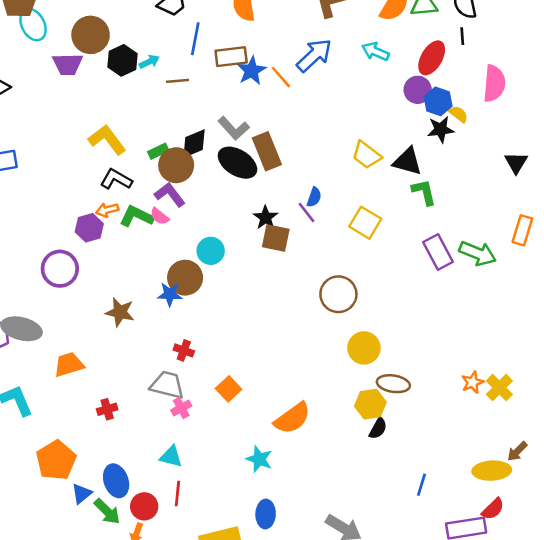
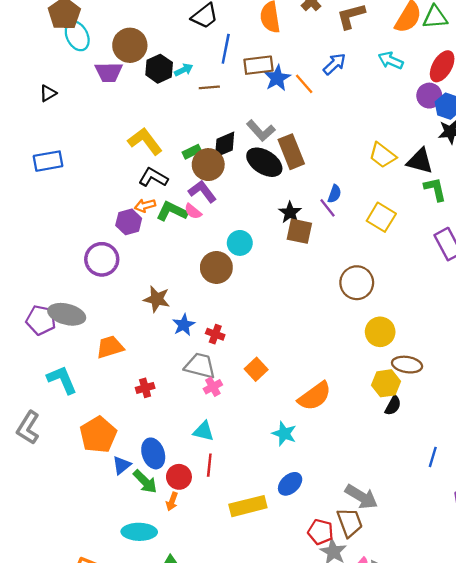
blue arrow: (314, 55) -> (335, 64), size x0.7
blue star: (170, 294) -> (184, 325), moved, turned -30
blue ellipse: (266, 514) -> (290, 484), turned 45

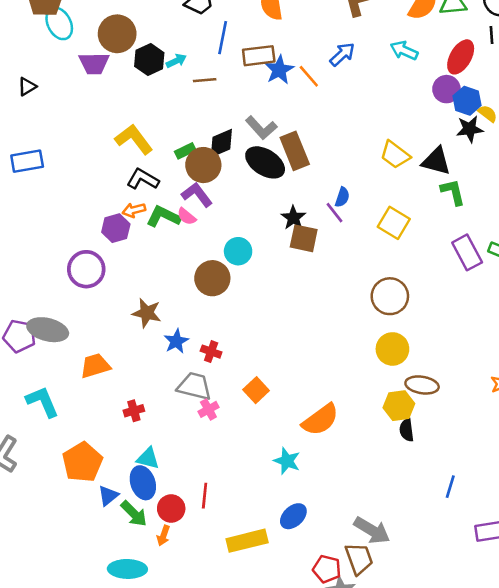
brown circle: (357, 283) -> (390, 296), moved
black semicircle: (393, 406) -> (407, 430), turned 144
cyan triangle: (204, 431) -> (148, 458), moved

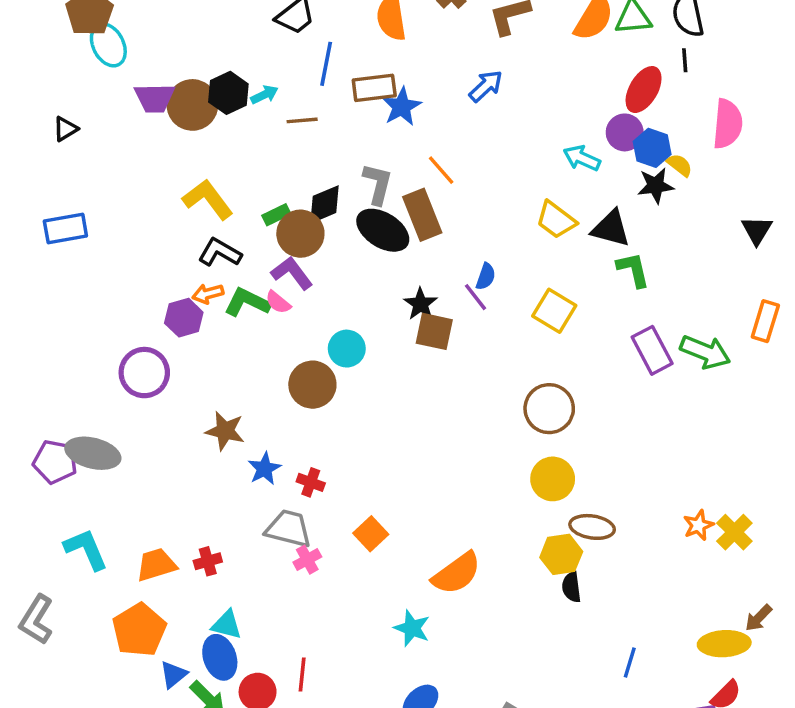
brown circle: (117, 34) -> (192, 105), moved
cyan arrow: (404, 51) -> (582, 158), moved
orange line: (309, 76) -> (441, 170), moved
gray L-shape: (261, 128) -> (378, 184), turned -124
orange trapezoid: (95, 366) -> (156, 565), moved

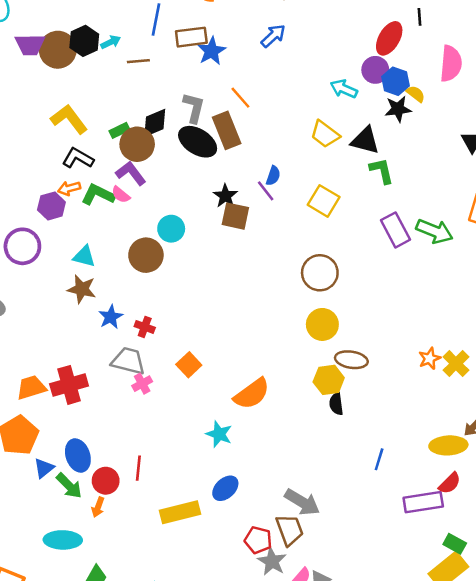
red cross: (208, 561) -> (69, 385), size x1.8
cyan triangle: (227, 625) -> (84, 256), moved

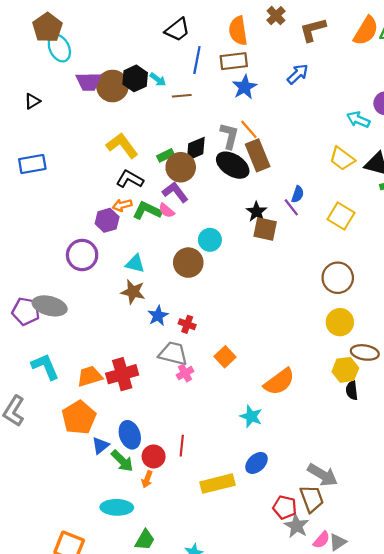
brown rectangle: (191, 37) -> (234, 61), moved
cyan arrow: (111, 42) -> (158, 80), turned 63
orange line: (240, 98) -> (249, 129), moved

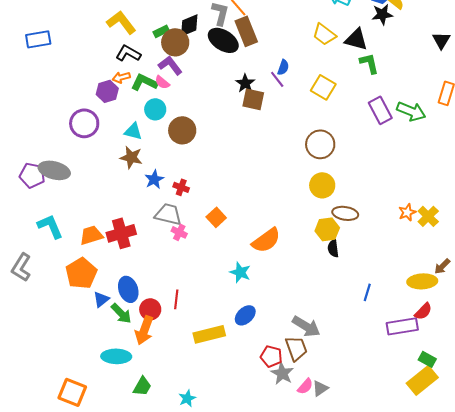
cyan circle: (210, 240) -> (155, 109), moved
pink cross: (185, 373) -> (179, 232), turned -35
orange arrow: (147, 479) -> (144, 330), size x1.8

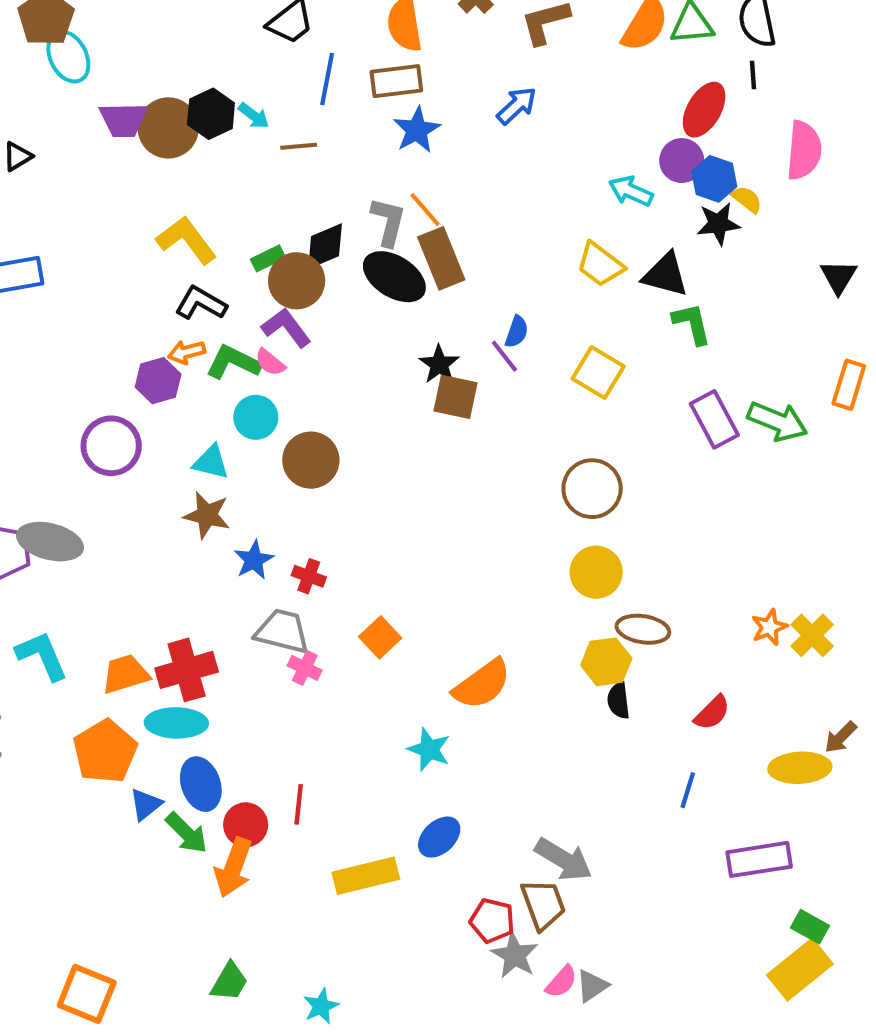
red semicircle: (423, 311) -> (712, 713), moved
cyan ellipse: (116, 356) -> (176, 723), moved

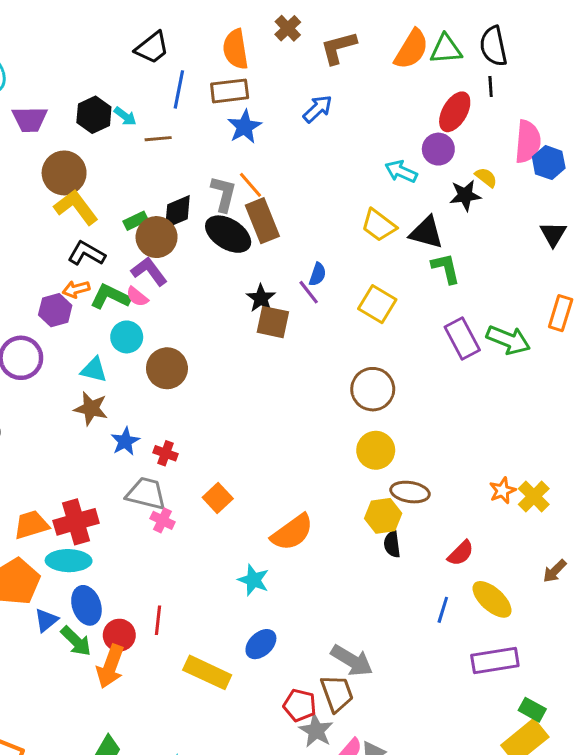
brown circle: (168, 128) -> (64, 173), moved
blue hexagon: (714, 179) -> (549, 163), moved
yellow ellipse: (800, 768) -> (492, 599), moved, turned 45
yellow rectangle: (366, 876) -> (207, 672), turned 39

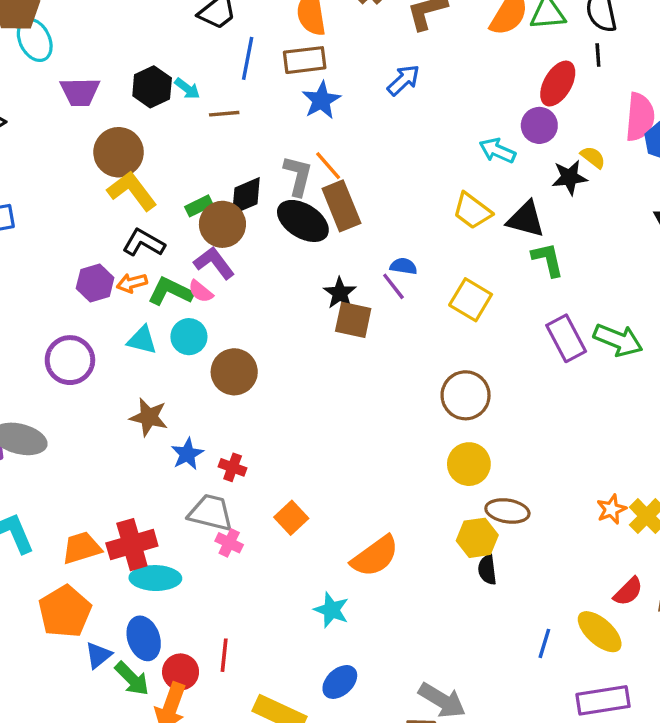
blue semicircle: (318, 274) -> (404, 266), turned -100
purple hexagon: (55, 310) -> (95, 283), moved
cyan triangle: (94, 370) -> (142, 340), moved
red semicircle: (461, 553) -> (628, 591), moved
cyan ellipse: (69, 561) -> (155, 578), moved

